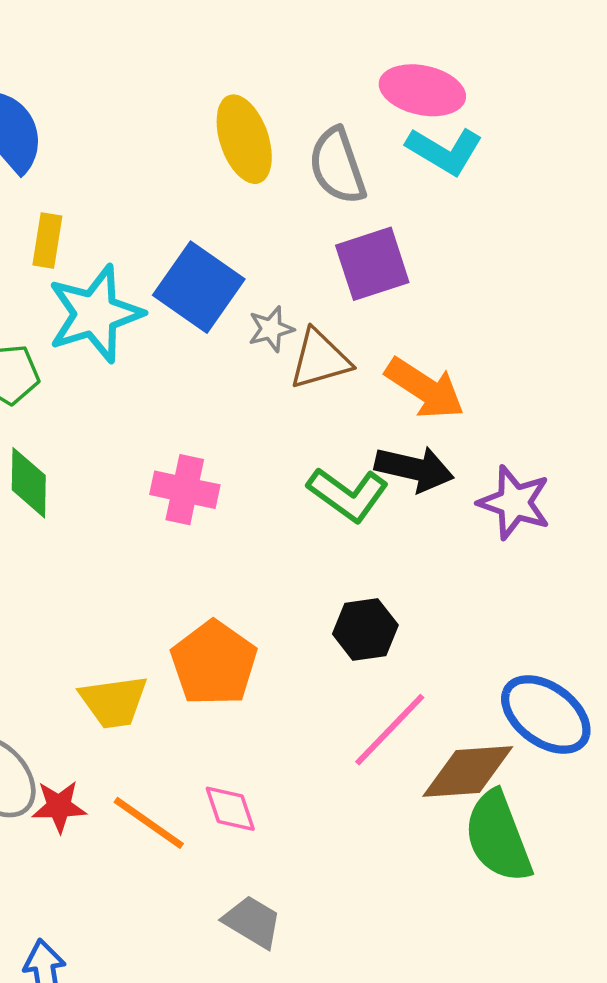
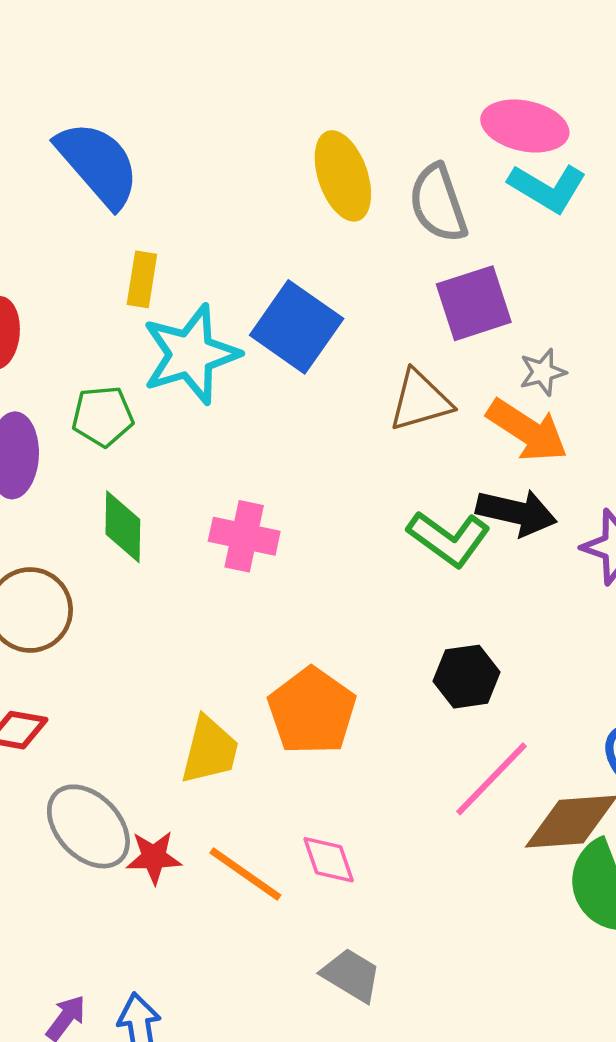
gray star: (271, 329) -> (543, 372), moved
pink cross: (185, 490) -> (244, 536), moved
yellow trapezoid: (114, 702) -> (210, 750), turned -68

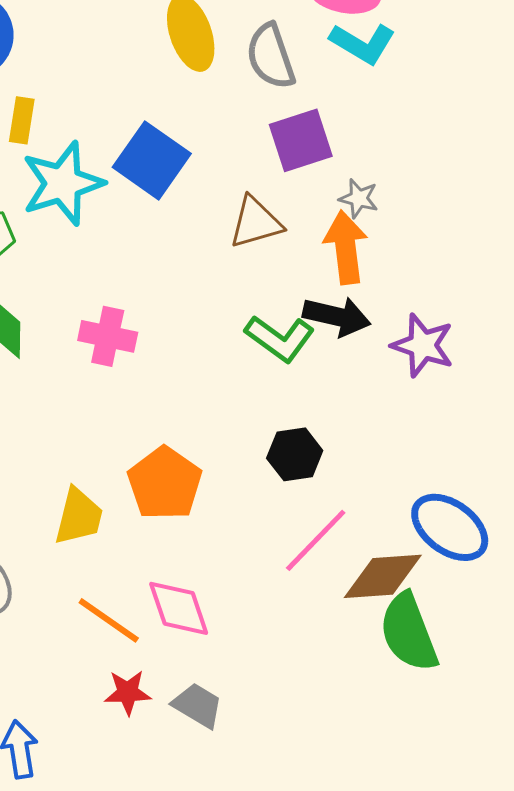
gray star: (543, 372) -> (359, 198), turned 30
orange arrow: (527, 430) -> (346, 247), turned -130
red star: (154, 857) -> (128, 692), moved
pink diamond: (329, 860) -> (179, 608), size x1.4

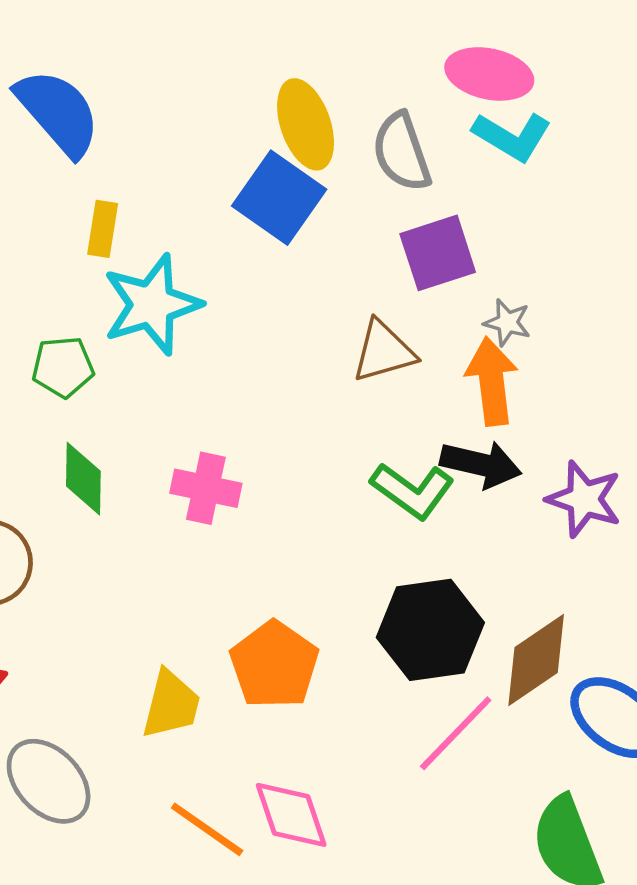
blue square: (152, 160) -> (279, 198), moved
black hexagon: (295, 454) -> (430, 630), size x1.6
brown diamond: (383, 576) -> (536, 660), moved, turned -30

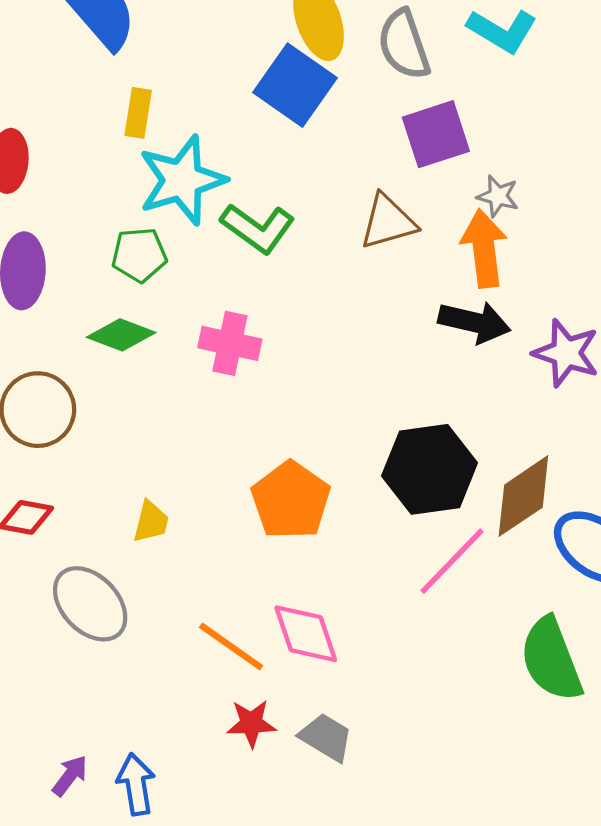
green pentagon: (63, 367) -> (139, 255), moved
green diamond: (83, 479) -> (121, 335), turned -70
green L-shape: (412, 491) -> (258, 228), moved
yellow trapezoid: (171, 704) -> (151, 522), moved, size x0.7

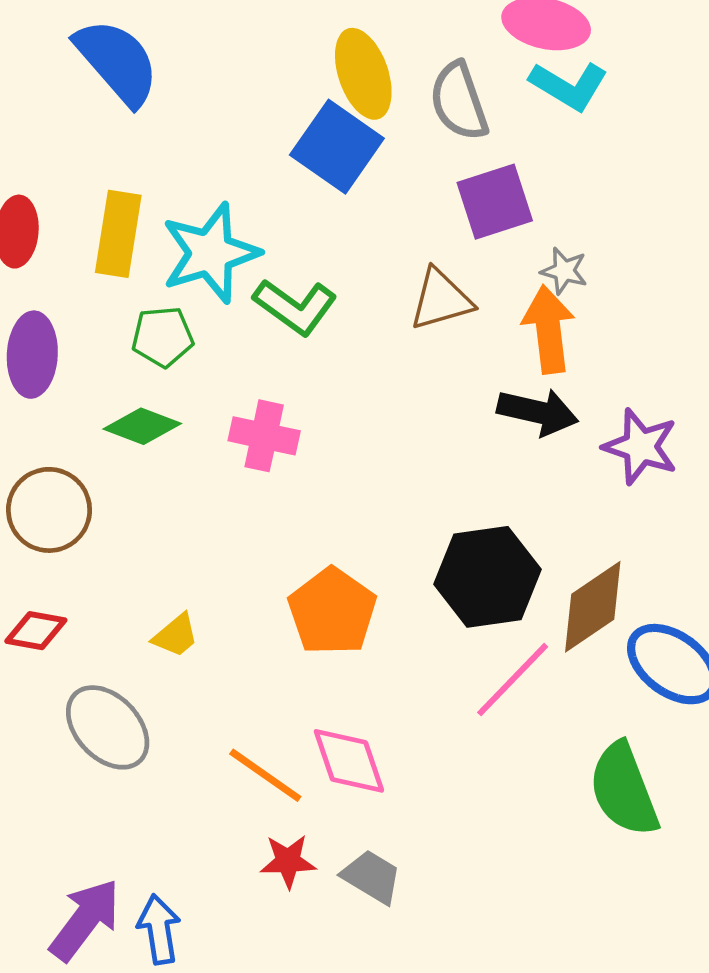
yellow rectangle: (138, 113) -> (118, 234), moved, size x1.5
yellow trapezoid: (151, 522) -> (176, 635), turned 36
purple arrow: (70, 776) -> (85, 920), size x1.8

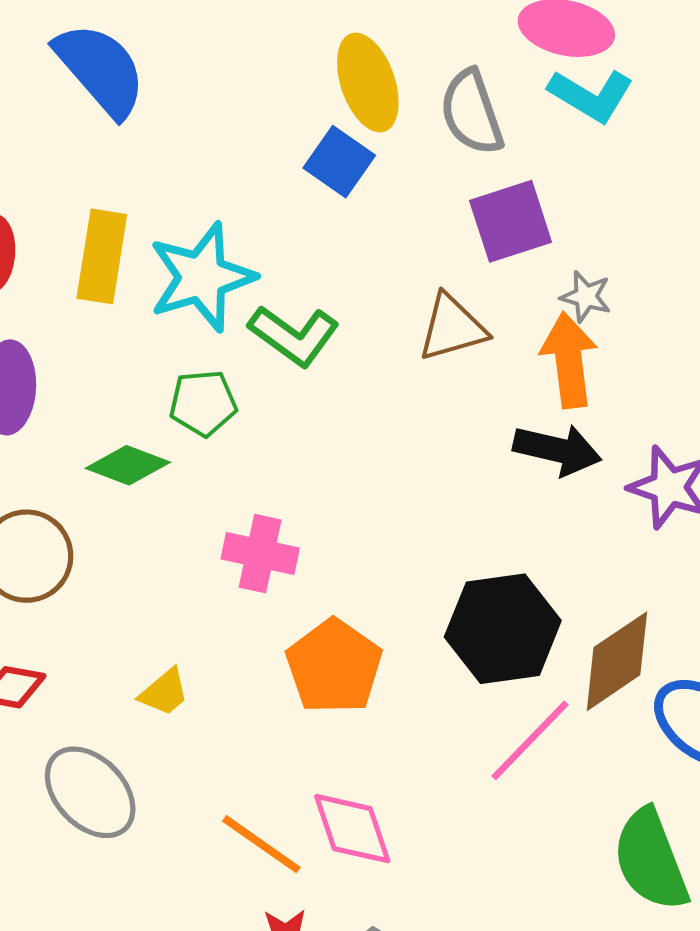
blue square: (337, 147) -> (339, 162), size x0.7
green pentagon: (163, 337) -> (203, 403), moved
pink cross: (264, 436) -> (260, 554), moved

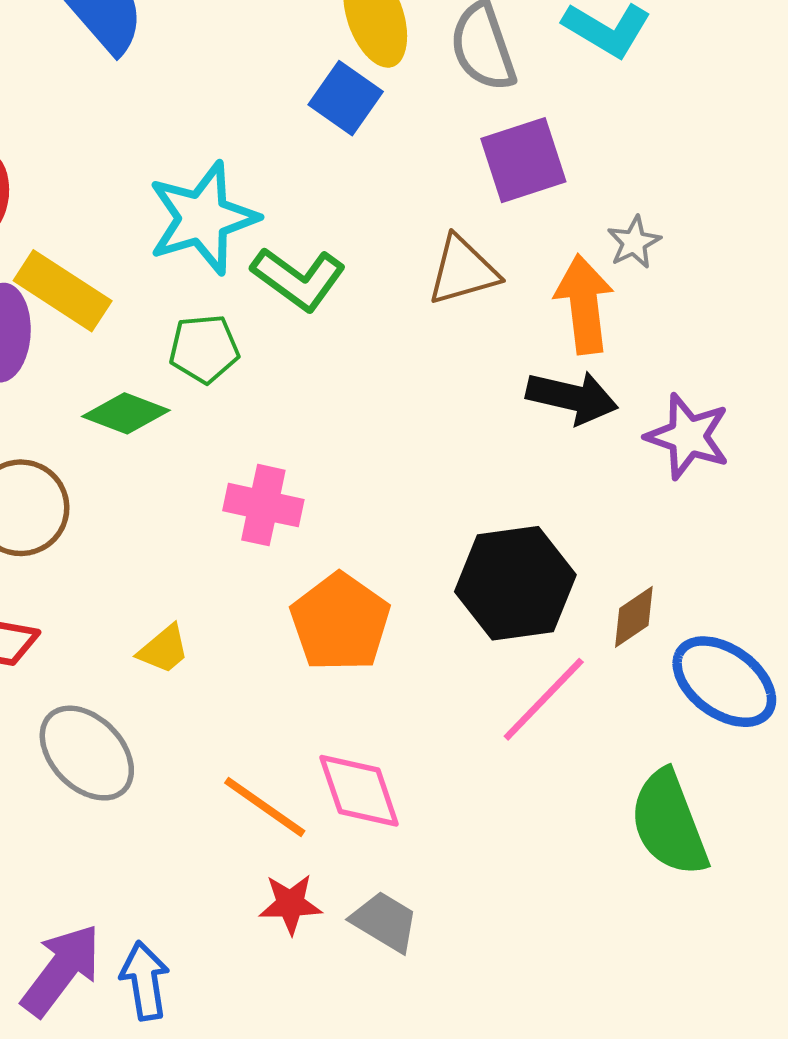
yellow rectangle: (102, 256) -> (63, 291), moved, turned -66
gray star: (586, 297) -> (634, 242), moved, turned 30
brown diamond: (617, 661) -> (634, 617), size x0.6

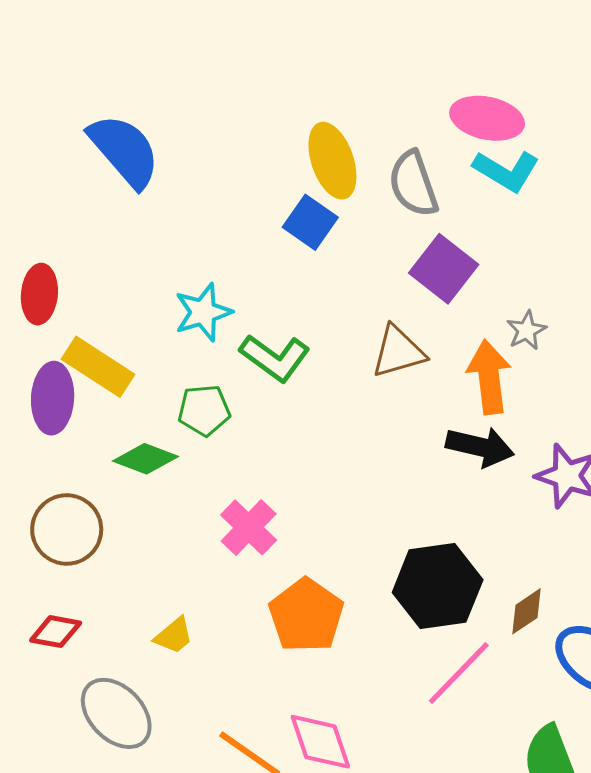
purple square: (523, 160) -> (444, 269), turned -34
cyan star: (203, 218) -> (203, 312), size x0.7
pink cross: (263, 505) -> (249, 527), turned 32

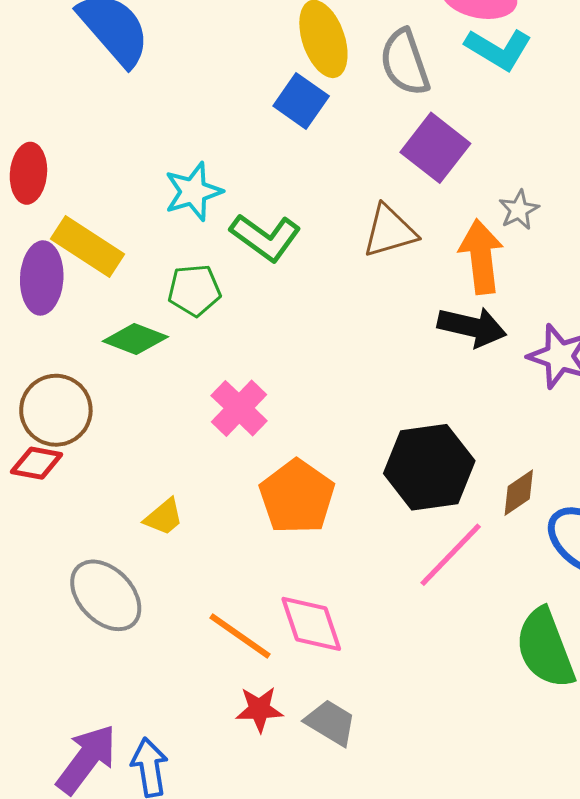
red diamond: (56, 632) -> (37, 463), moved

